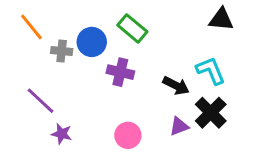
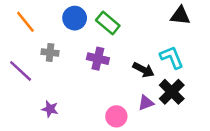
blue circle: (92, 42) -> (75, 18), moved
gray cross: (62, 51) -> (50, 52), moved
purple line: (41, 101) -> (21, 71), moved
pink circle: (128, 135) -> (116, 116), moved

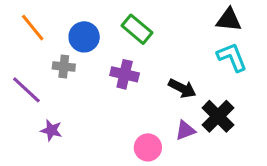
blue circle: (75, 18) -> (84, 37), moved
cyan L-shape: (172, 57) -> (232, 57), moved
purple star: (50, 109) -> (51, 130), moved

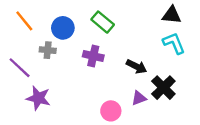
purple star: (51, 130) -> (38, 98), size x1.5

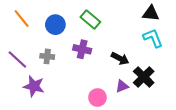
gray cross: (48, 50) -> (47, 56), moved

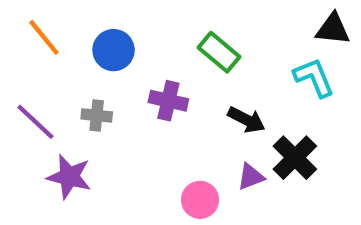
black triangle: (151, 13) -> (333, 29), moved
green rectangle: (90, 19) -> (219, 52), moved

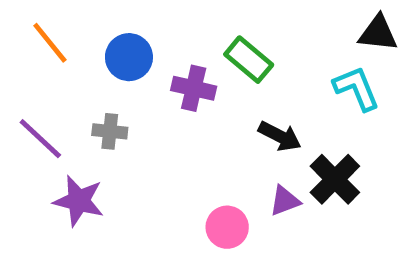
purple cross: (168, 101) -> (194, 88), moved

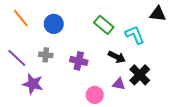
purple cross: (194, 88) -> (79, 61), moved
cyan L-shape: (356, 88) -> (135, 35), moved
purple triangle: (285, 201) -> (119, 84), turned 32

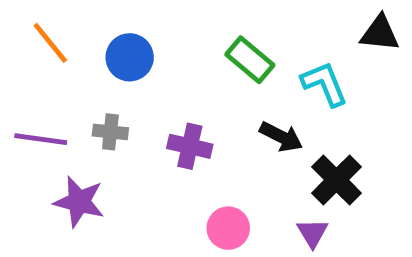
purple line: (17, 58) -> (41, 139), turned -35
purple triangle: (119, 84) -> (312, 233), moved, turned 48

